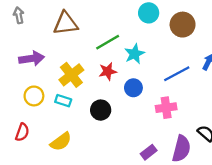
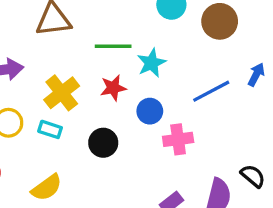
green line: (108, 42) -> (113, 46), turned 30
pink cross: (166, 108) -> (178, 139), moved

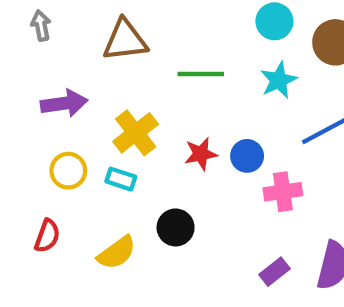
cyan star: (151, 63) -> (279, 80), moved
red star: (113, 88) -> (201, 154), moved
black circle: (103, 143) -> (176, 227), moved

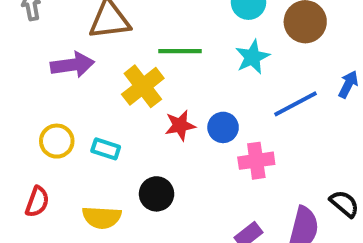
purple arrow: (64, 103) -> (72, 65), moved
yellow cross: (136, 133) -> (143, 86), moved
yellow semicircle: (117, 253) -> (102, 217), turned 39

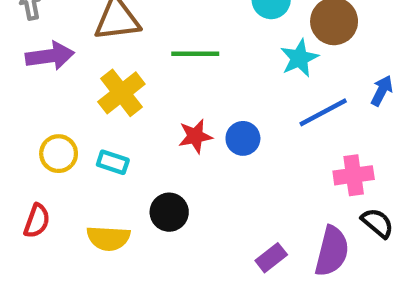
cyan star: (252, 57) -> (299, 58), moved
purple arrow: (72, 65) -> (50, 56), moved
yellow cross: (143, 86) -> (121, 93), moved
pink cross: (256, 161) -> (354, 175), moved

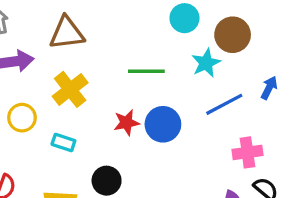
green line: (195, 54) -> (146, 71), moved
blue circle: (243, 138) -> (163, 124), size x1.4
yellow circle: (59, 154) -> (22, 118), moved

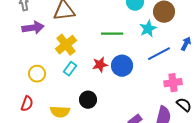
yellow circle: (22, 118) -> (37, 74), moved
cyan rectangle: (63, 143) -> (70, 69), moved, turned -72

